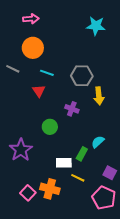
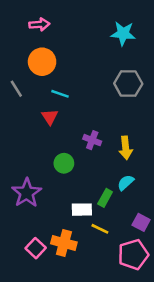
gray line: (13, 69) -> (16, 89), turned 32
gray hexagon: (82, 76) -> (128, 84), moved
yellow arrow: (99, 96) -> (126, 148), moved
pink pentagon: (104, 198) -> (133, 255), turned 30

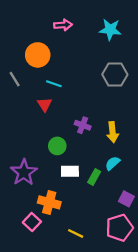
pink arrow: (39, 24) -> (63, 25), moved
white rectangle: (82, 210) -> (70, 171), moved
yellow line: (100, 229) -> (76, 233), moved
orange cross: (64, 243) -> (49, 202), moved

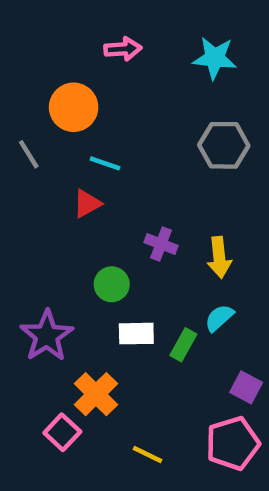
red triangle: (45, 104) -> (87, 204), turned 35
orange cross: (49, 202) -> (96, 394), turned 30

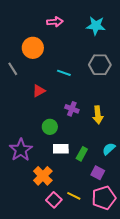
cyan line: (105, 163) -> (64, 73), moved
cyan semicircle: (219, 318) -> (109, 149), moved
purple square: (246, 387) -> (98, 173), moved
pink square: (62, 432) -> (54, 200), moved
yellow line: (148, 455) -> (74, 196), moved

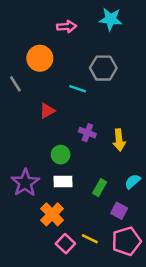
cyan star: (96, 26) -> (111, 19), moved
gray hexagon: (100, 65) -> (103, 68), moved
white rectangle: (61, 149) -> (63, 181), moved

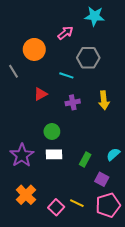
pink arrow: (67, 27) -> (65, 33), moved, turned -35
purple cross: (87, 133) -> (73, 102), moved, turned -32
yellow arrow: (119, 140) -> (104, 100), moved
orange cross: (52, 214) -> (26, 195), moved

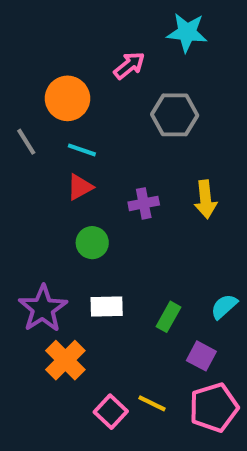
cyan line: (66, 75) -> (82, 150), moved
green circle: (52, 131) -> (92, 243), moved
orange cross: (26, 195) -> (65, 360), moved

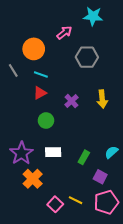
purple cross: (144, 203) -> (72, 101), turned -32

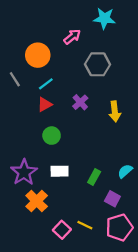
cyan line: (41, 74) -> (46, 84), turned -56
purple cross: (72, 101) -> (80, 102), moved

